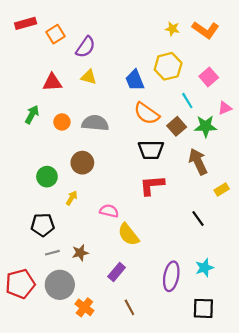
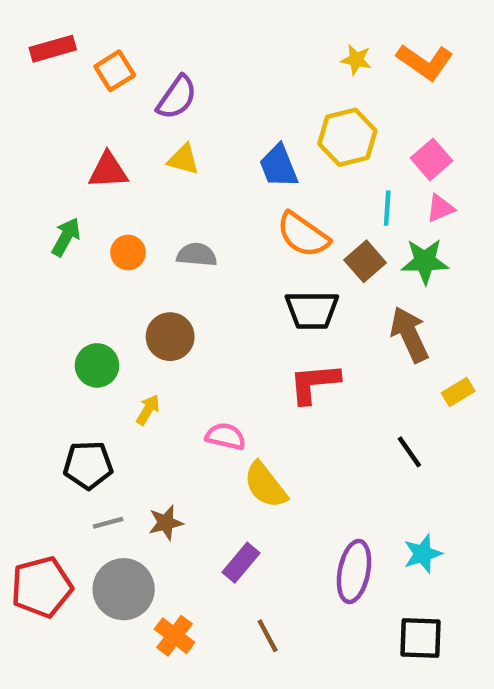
cyan line: (187, 101) -> (387, 208), turned 35
pink triangle: (225, 108) -> (440, 208), moved
gray semicircle: (95, 123) -> (197, 255), size x0.7

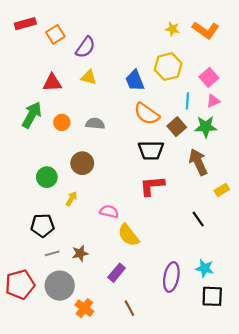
green arrow: (66, 237) -> (32, 115), size x1.4
cyan star: (423, 554) -> (205, 268), turned 30
black square: (420, 638) -> (212, 296), moved

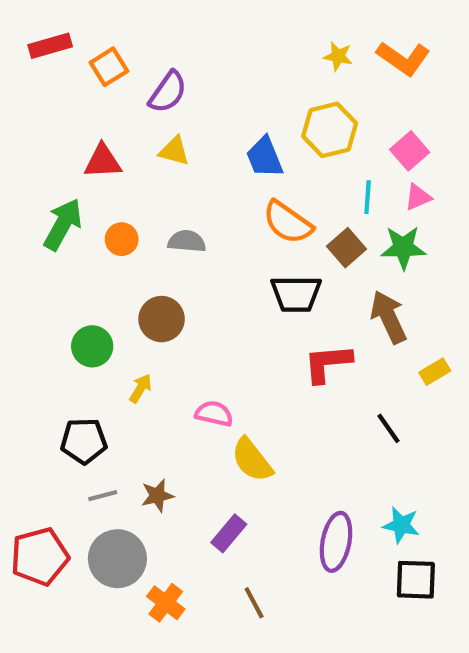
red L-shape: (152, 186) -> (328, 363), moved

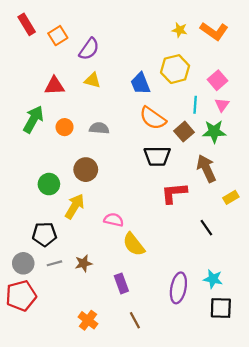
red rectangle: (50, 46) -> (27, 24), turned 75
pink triangle: (418, 197) -> (222, 105), turned -32
yellow arrow: (141, 388) -> (75, 206), size x1.6
purple rectangle: (229, 533) -> (121, 283), turned -60
gray circle: (117, 559) -> (23, 263), moved, size x0.7

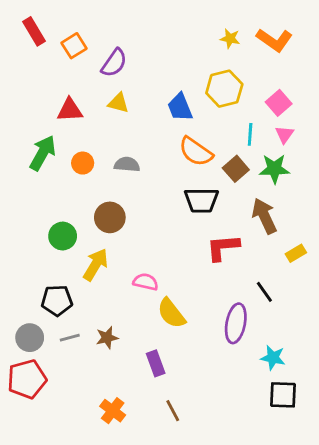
purple ellipse: (178, 288) -> (236, 323), moved

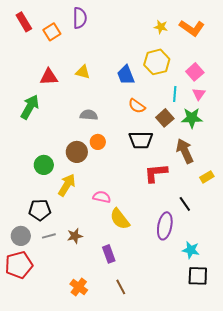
purple semicircle: (114, 63) -> (80, 18), moved, turned -35
orange semicircle: (196, 152) -> (137, 106), size x0.7
orange circle: (83, 163) -> (98, 142), moved

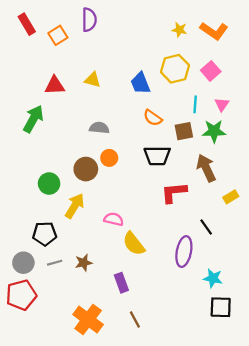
pink square: (195, 72) -> (211, 71), moved
brown square: (165, 118) -> (184, 131), turned 30
orange cross: (79, 287) -> (88, 320), size x1.5

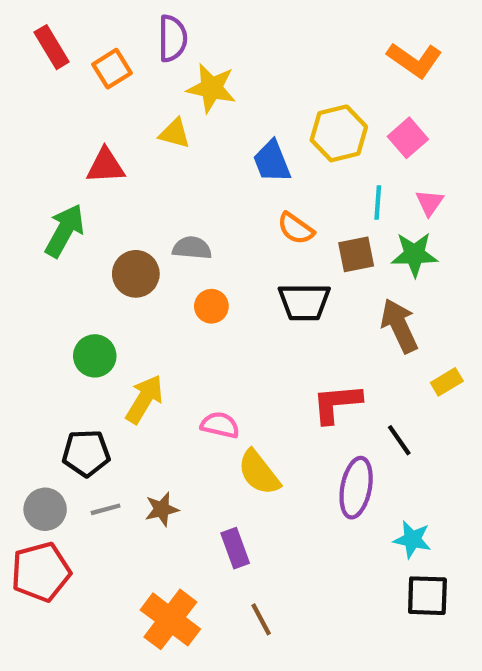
yellow star: (179, 30) -> (211, 88), moved, size x1.6
yellow triangle: (93, 80) -> (175, 133), moved
brown circle: (86, 169) -> (136, 274), moved
red L-shape: (174, 192) -> (337, 403), moved

